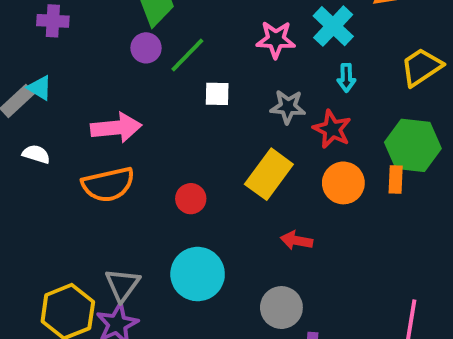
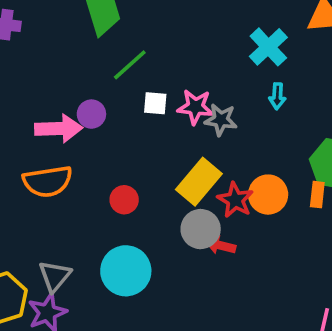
pink star: (276, 40) -> (195, 107), moved
purple circle: (146, 48) -> (91, 114), moved
red star: (332, 129) -> (235, 200), moved
gray circle: (281, 308) -> (201, 229), moved

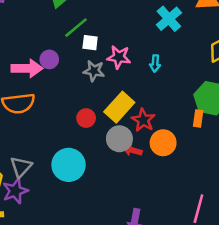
cyan arrow: (277, 96) -> (155, 63), moved
white square: (155, 103) -> (90, 43), moved
gray star: (221, 120) -> (94, 71), moved
orange circle: (268, 195) -> (163, 143), moved
red circle: (124, 200) -> (86, 118), moved

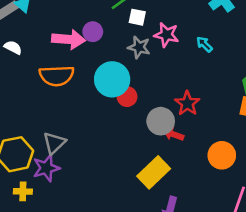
cyan arrow: (155, 63) -> (204, 44), turned 126
yellow rectangle: (119, 107) -> (154, 172), moved
orange circle: (163, 143) -> (222, 155), moved
cyan circle: (69, 165) -> (112, 79), moved

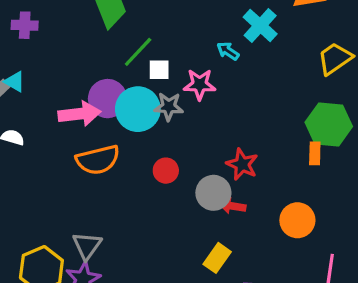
purple circle: (93, 32) -> (108, 99), size x1.5
cyan arrow: (204, 44) -> (228, 51), moved
orange semicircle: (57, 76) -> (98, 160), moved
cyan circle: (112, 79) -> (138, 109), moved
yellow rectangle: (154, 172) -> (217, 258), size x0.7

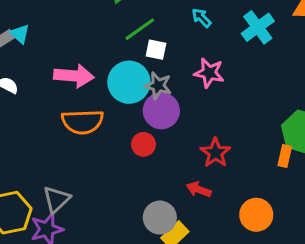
cyan arrow: (228, 51) -> (202, 18), moved
pink star: (200, 84) -> (209, 73), moved
purple circle: (108, 99) -> (161, 111), moved
gray circle: (213, 193) -> (160, 218), moved

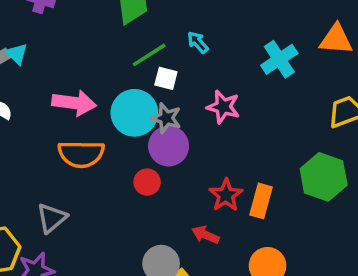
cyan arrow: (202, 18) -> (198, 42), moved
orange rectangle: (285, 156) -> (261, 201), moved, size x1.4
gray triangle: (56, 199) -> (52, 218), moved

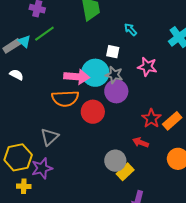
green line: (149, 55) -> (44, 34), moved
pink arrow: (74, 103) -> (77, 77), moved
red circle: (147, 182) -> (93, 112), moved, size x1.5
orange rectangle: (261, 201) -> (172, 121), turned 36

